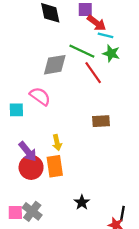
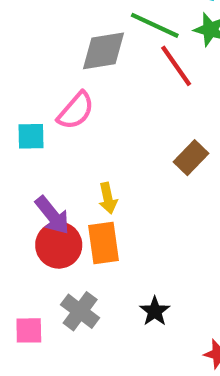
pink semicircle: (40, 96) -> (76, 111), turned 95
brown rectangle: (101, 121) -> (191, 158), turned -42
gray cross: (32, 211) -> (80, 311), moved

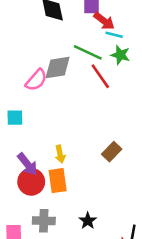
pink semicircle: (76, 111) -> (36, 80), moved
brown rectangle: (191, 158) -> (112, 152), moved
gray cross: (80, 311) -> (44, 221), turned -35

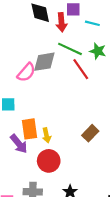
red arrow: (104, 21) -> (61, 22), moved, turned 48
cyan line: (114, 35) -> (92, 23), moved
orange rectangle: (58, 181) -> (30, 129), moved
red circle: (31, 182) -> (49, 161), moved

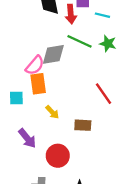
red line: (81, 69) -> (103, 94), moved
orange rectangle: (30, 129) -> (38, 84), moved
brown rectangle: (90, 133) -> (83, 125), moved, turned 49
yellow arrow: (47, 135) -> (52, 112), moved, turned -32

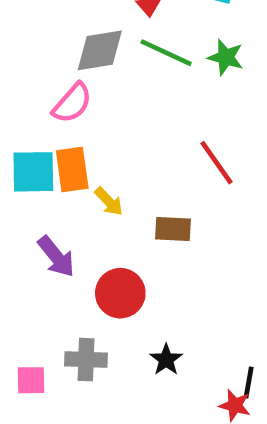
gray diamond: (53, 54) -> (100, 50), moved
orange rectangle: (38, 84) -> (72, 169), moved
cyan square: (16, 98) -> (33, 172), size x1.5

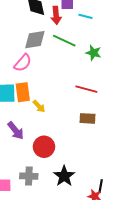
green star: (226, 57) -> (93, 53), moved
red line: (216, 163) -> (86, 89), turned -40
brown rectangle: (173, 229) -> (87, 118), moved
black star: (166, 360) -> (64, 176), size x1.5

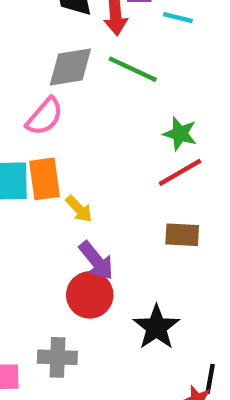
green star: (93, 53) -> (180, 134), moved
red line: (86, 89) -> (180, 172), turned -45
purple arrow: (16, 131) -> (96, 261), moved
black star: (64, 176) -> (156, 327), moved

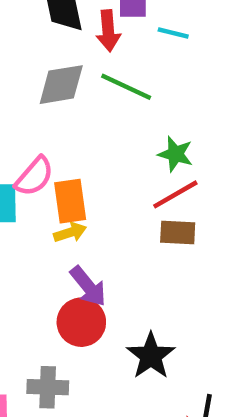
pink semicircle: (45, 116) -> (34, 176), moved
orange rectangle: (45, 179) -> (70, 201), moved
yellow arrow: (79, 209) -> (70, 233), turned -64
brown rectangle: (182, 235) -> (178, 233), moved

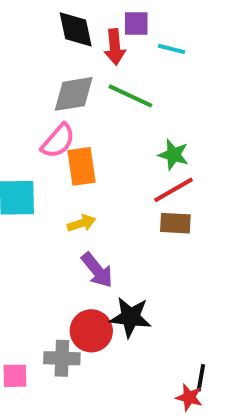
pink semicircle: (34, 176) -> (58, 141), moved
orange rectangle: (70, 201) -> (81, 166), moved
red circle: (81, 322) -> (91, 331), moved
black star: (151, 356) -> (130, 317), moved, turned -30

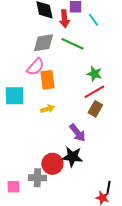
cyan line: (172, 49) -> (93, 20), turned 40
brown rectangle: (175, 223) -> (95, 109), turned -63
purple arrow: (97, 270) -> (77, 133), moved

